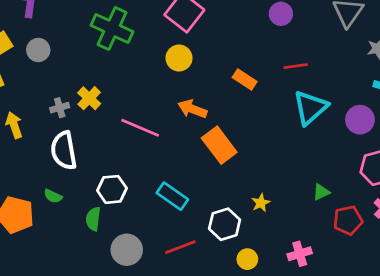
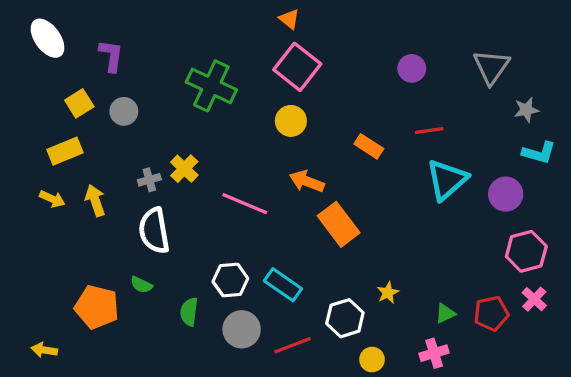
white hexagon: (112, 189) -> (230, 280), moved
green triangle: (321, 192) -> (445, 313), moved
gray circle: (127, 250) -> (242, 329), moved

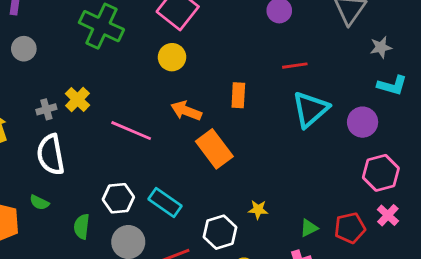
orange rectangle: (369, 146) -> (238, 95), moved, turned 60
yellow star: (388, 293) -> (258, 210), turned 30

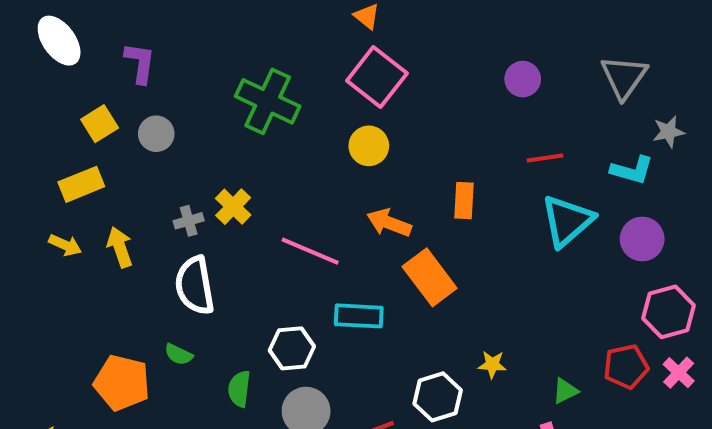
cyan L-shape: (392, 85) -> (632, 170), moved
cyan rectangle: (165, 203) -> (359, 316), moved, turned -32
red pentagon: (350, 228) -> (626, 367), moved

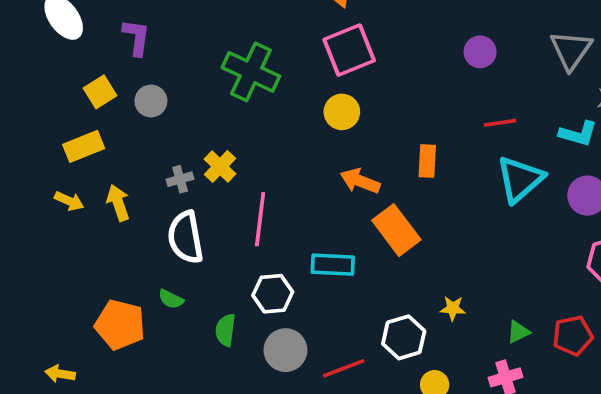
pink square: (377, 77) -> (349, 50), turned 30
pink line: (310, 251) -> (260, 219), moved, turned 74
red pentagon: (626, 367) -> (573, 336), moved

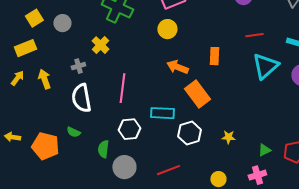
yellow cross: (220, 166) -> (100, 45), moved
yellow arrow: (69, 201) -> (17, 78), turned -77
white hexagon: (404, 337) -> (189, 133), moved
gray circle: (285, 350) -> (124, 167), moved
yellow arrow: (60, 374) -> (12, 137), moved

